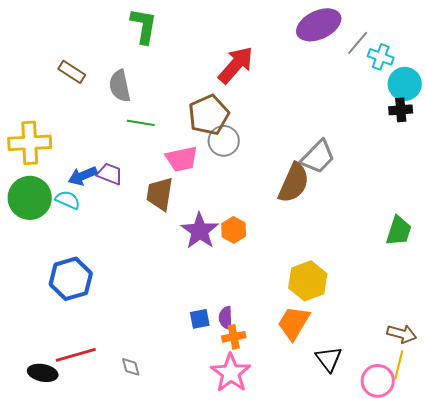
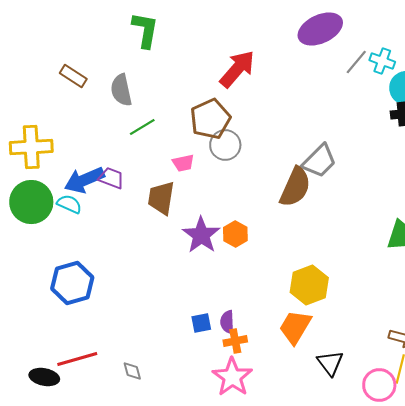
gray line: (358, 43) -> (356, 62), moved
green line: (141, 123) -> (142, 127), turned -40
pink trapezoid: (182, 159) -> (183, 163), size x0.7
blue arrow: (83, 176) -> (84, 180), size x1.4

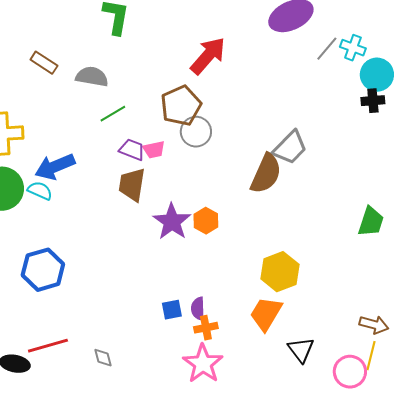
gray semicircle: (121, 90) -> (92, 77), turned 112
purple trapezoid: (111, 178) -> (132, 150), moved

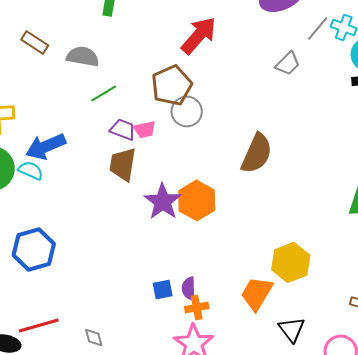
gray trapezoid: (290, 148) -> (288, 63), moved, size x0.7
orange hexagon: (206, 221) -> (197, 200), size x1.5
yellow hexagon: (280, 272) -> (291, 262), moved

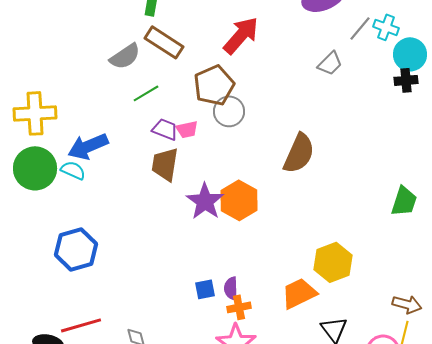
brown rectangle: (35, 42) -> (164, 42), moved, size x1.4
gray semicircle: (83, 56) -> (125, 56), turned 136
orange trapezoid: (257, 293) -> (299, 293), turned 33

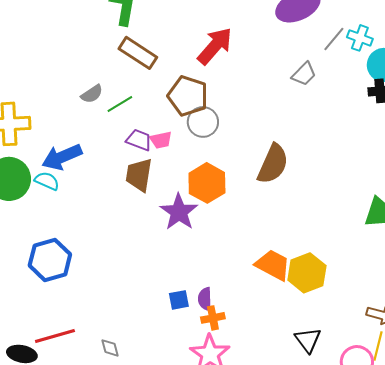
gray semicircle: (125, 56) -> (92, 94), moved, size x0.7
brown pentagon: (214, 85) -> (188, 96), turned -30
orange hexagon: (239, 200) -> (207, 183), moved
orange trapezoid: (299, 293) -> (273, 265), moved, turned 54

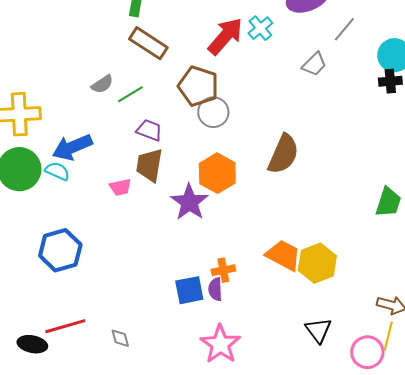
cyan cross: (360, 38) -> (260, 28), moved, turned 30
pink trapezoid: (161, 140) -> (120, 187), moved
blue square: (179, 300) -> (189, 290), size x1.4
orange cross: (213, 318) -> (223, 270), moved

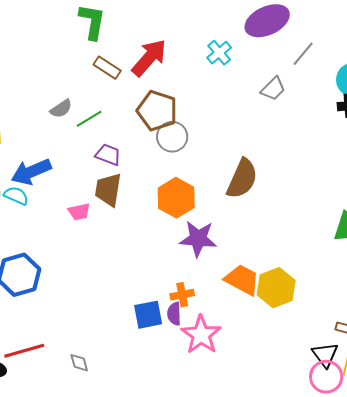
red arrow: (225, 36) -> (149, 58), moved
brown rectangle: (148, 43) -> (107, 68), size x0.7
purple star: (189, 202) -> (198, 239), moved, turned -30
black triangle: (318, 330) -> (325, 355), moved
pink star: (220, 344) -> (201, 335), moved

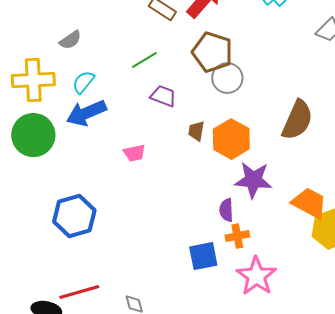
gray semicircle: (61, 109) -> (70, 40), moved
brown trapezoid: (108, 190) -> (196, 131), moved, size x0.6
cyan semicircle: (16, 196) -> (83, 82), moved, turned -75
orange trapezoid: (242, 280) -> (309, 203), moved
purple semicircle: (174, 314) -> (226, 210), moved

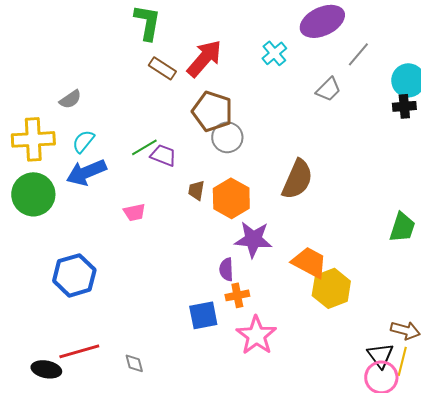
green line: (144, 60) -> (144, 147), moved

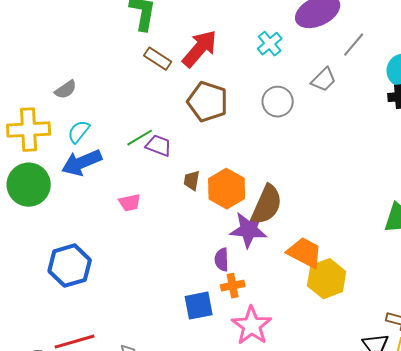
gray circle: (227, 137) -> (278, 102), moved
brown semicircle: (297, 179) -> (267, 205), moved

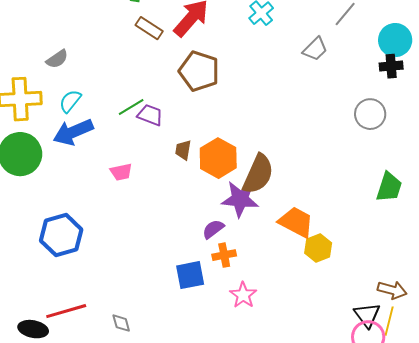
gray circle: (278, 102) -> (370, 114), moved
purple semicircle: (222, 260) -> (213, 229), turned 55
yellow hexagon: (327, 279) -> (318, 248), size x0.7
pink star: (252, 326) -> (243, 295), size x0.7

